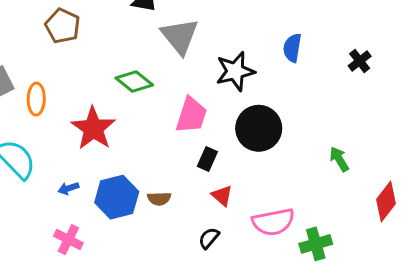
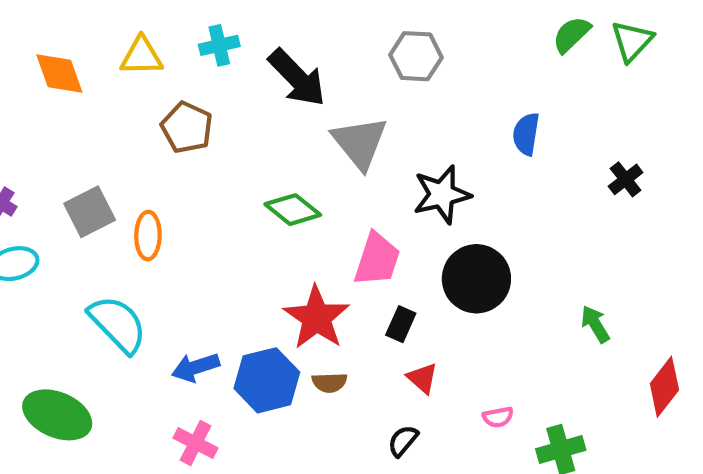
blue semicircle: (292, 48) -> (526, 134), moved
red star: (93, 128) -> (317, 318), moved
blue arrow: (68, 188) -> (196, 367), size x1.5
pink semicircle: (273, 222) -> (498, 417), size x0.5

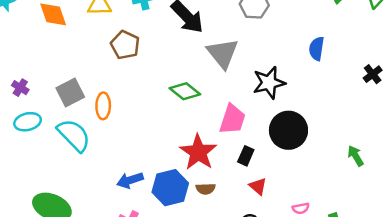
cyan semicircle: (118, 324) -> (74, 135), moved

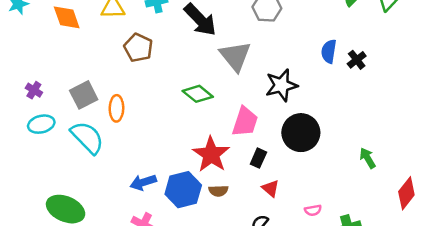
black cross: (373, 74) -> (357, 60), moved

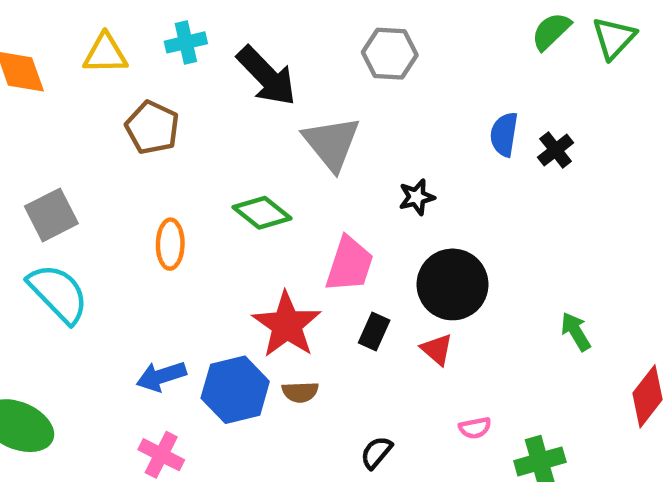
black star: (281, 85) -> (417, 197), size x0.6
orange ellipse: (116, 108) -> (170, 244), moved
red triangle: (271, 188) -> (437, 349), moved

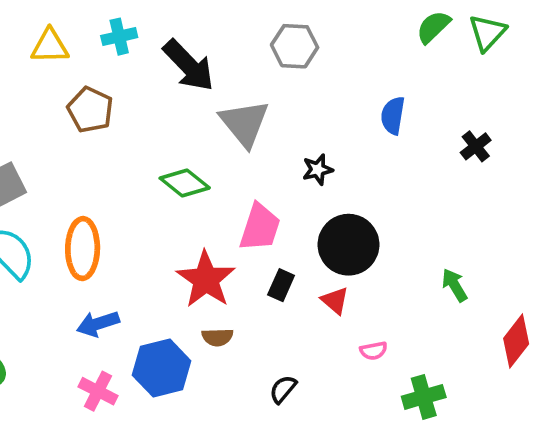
black cross: (556, 150) -> (476, 146), moved
orange ellipse: (170, 244) -> (83, 249), moved, size x1.4
blue hexagon: (235, 390) -> (162, 368), moved
pink semicircle: (475, 428) -> (374, 351), moved

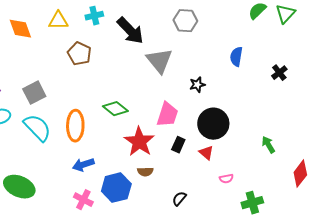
green diamond: (185, 183) -> (115, 109), moved

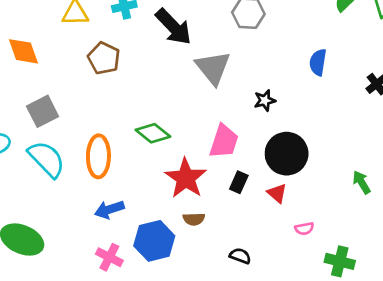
orange diamond: (20, 29) -> (23, 51), moved
black semicircle: (179, 199) -> (240, 256), turned 70
green cross: (252, 203) -> (340, 261), turned 30

